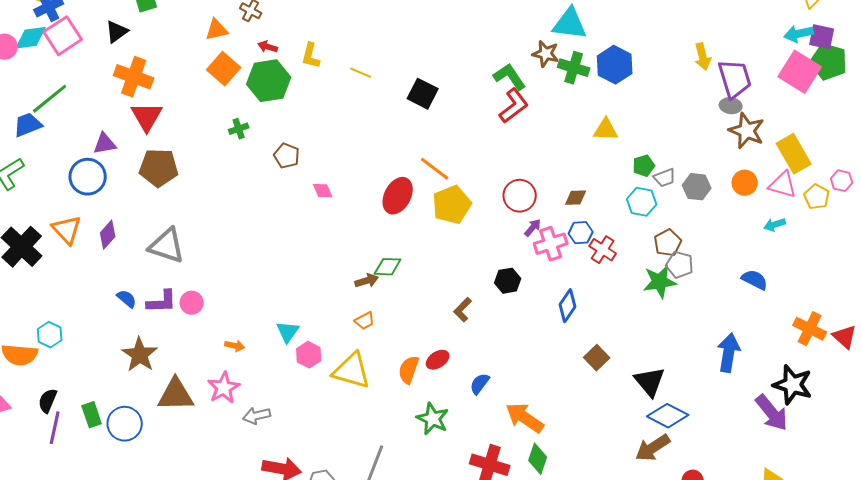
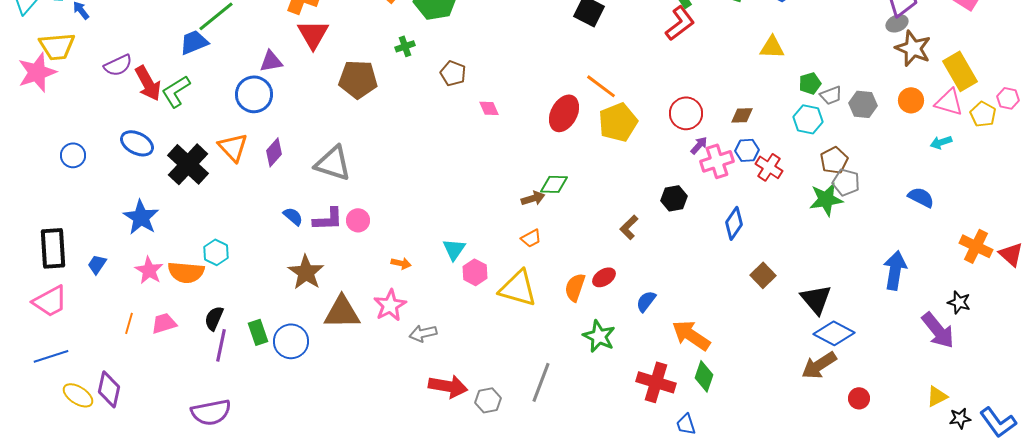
gray ellipse: (731, 106) -> (897, 23), turned -30
brown pentagon: (159, 168) -> (358, 79), moved
black star: (793, 385) -> (959, 302), size x0.6

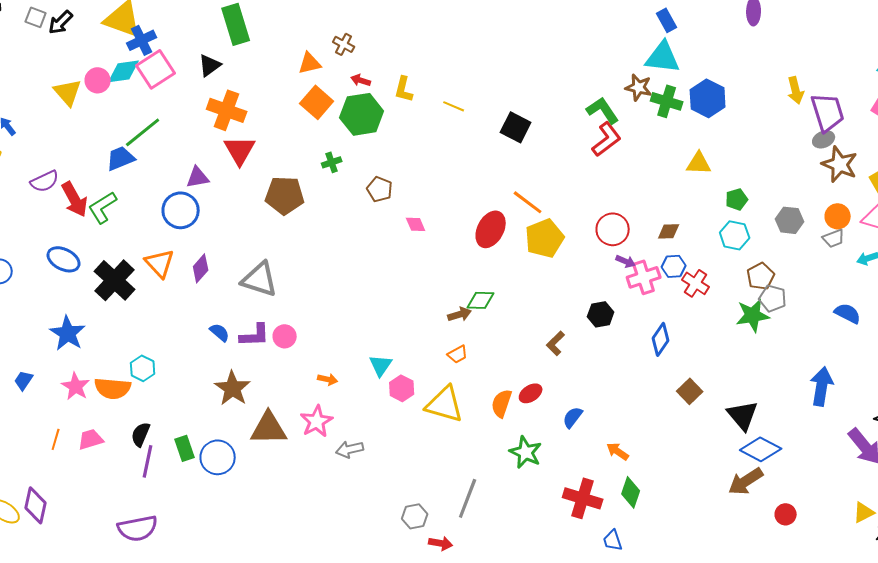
gray trapezoid: (831, 95) -> (834, 238), moved
purple arrow: (699, 145) -> (626, 261), turned 72
orange arrow: (691, 335) -> (618, 451), size x0.6
red arrow: (448, 386) -> (441, 543), moved, size x0.6

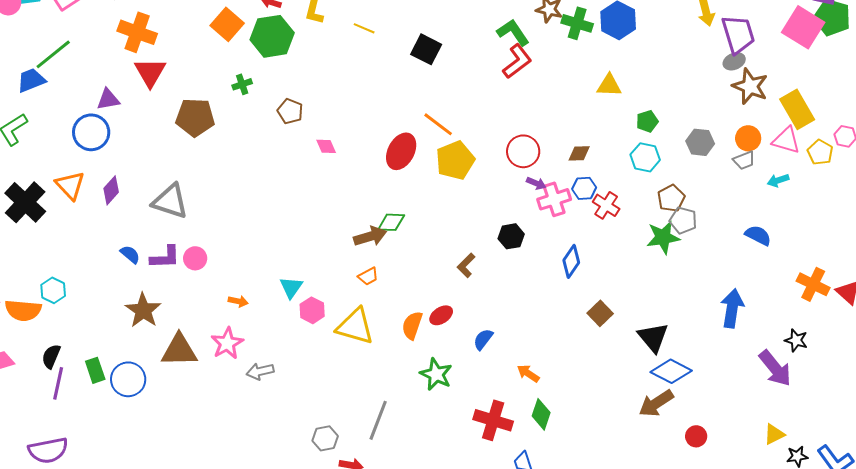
brown arrow: (460, 314) -> (370, 236), size x1.4

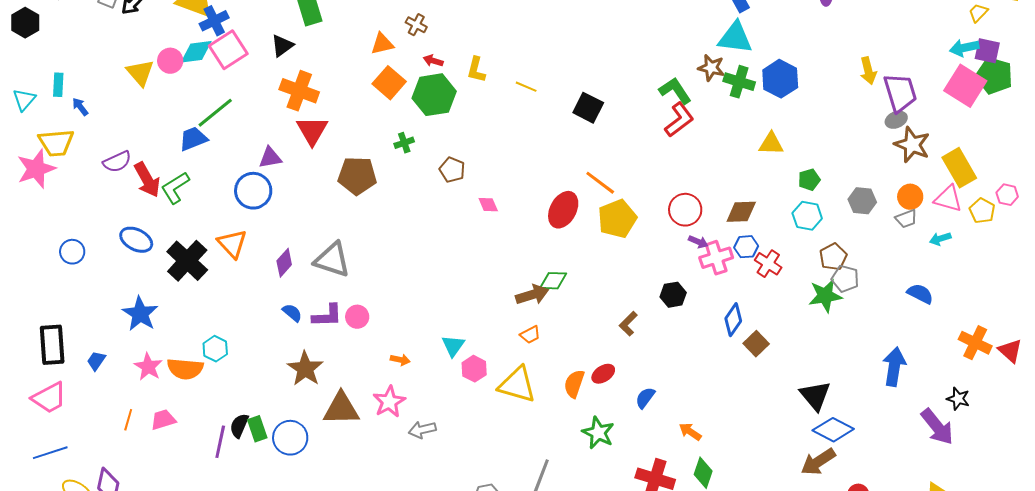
brown diamond: (579, 153) -> (741, 212), size x1.4
purple diamond: (111, 190) -> (284, 263), moved
brown square: (600, 313) -> (756, 344), moved
black semicircle: (51, 356) -> (239, 426), moved

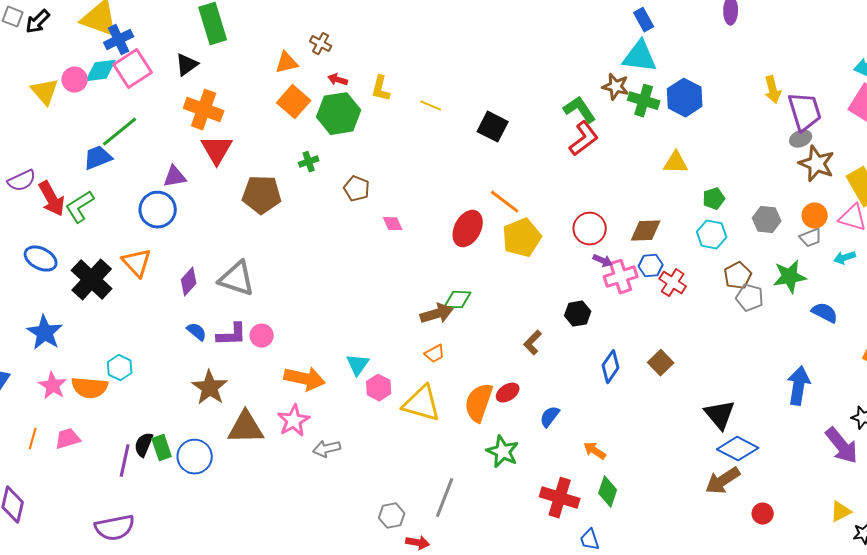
green star: (825, 296) -> (790, 277), moved
blue diamond: (733, 320) -> (611, 367), moved
orange arrow: (400, 360) -> (305, 379), size x2.0
orange semicircle: (574, 384) -> (479, 403), size x1.4

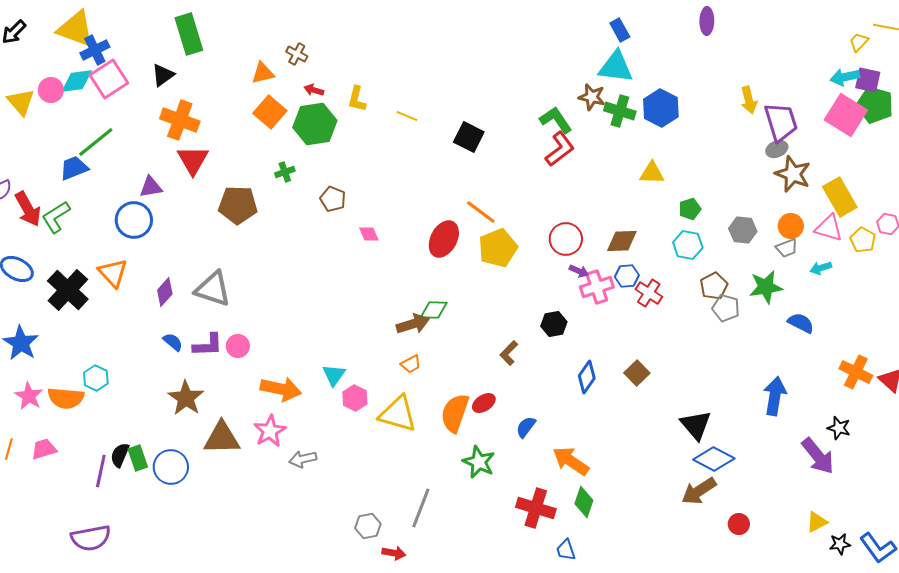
orange arrow: (595, 451) -> (571, 461), size x1.6

